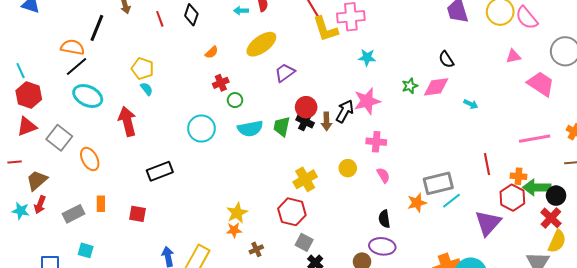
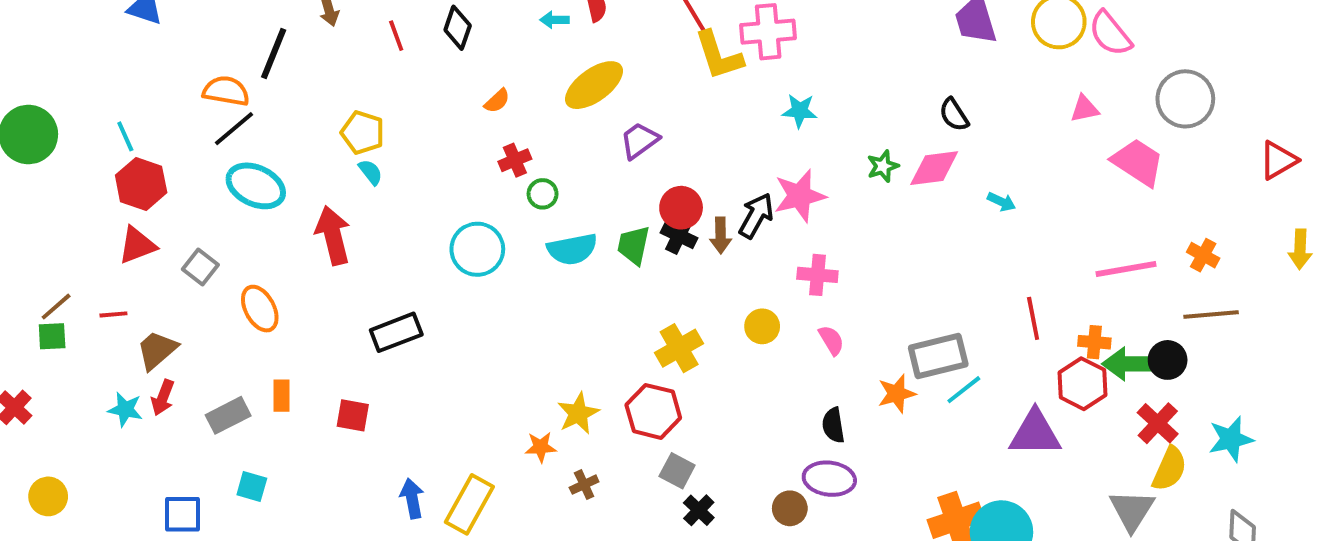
gray square: (59, 138) -> (200, 267), size x0.7
black circle: (556, 196) -> (1168, 360), moved
yellow star: (237, 213) -> (578, 413), moved
purple triangle: (488, 223) -> (1035, 433), turned 48

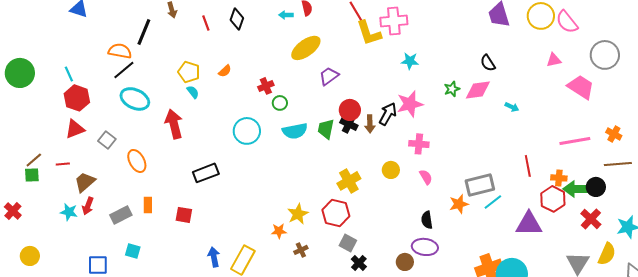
orange semicircle: (497, 101) -> (225, 71), moved
yellow semicircle: (1170, 469) -> (607, 254), moved

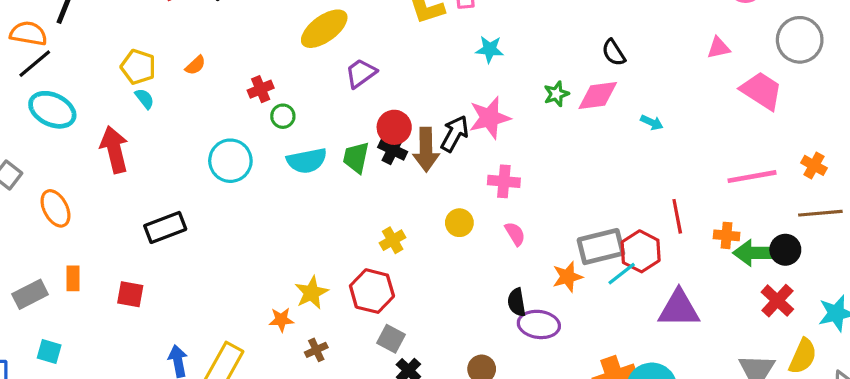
brown arrow: (370, 124) -> (426, 150), size x1.5
yellow cross: (349, 181) -> (393, 240), size x0.7
red hexagon: (553, 199) -> (641, 251), moved
purple ellipse: (425, 247) -> (539, 324), moved

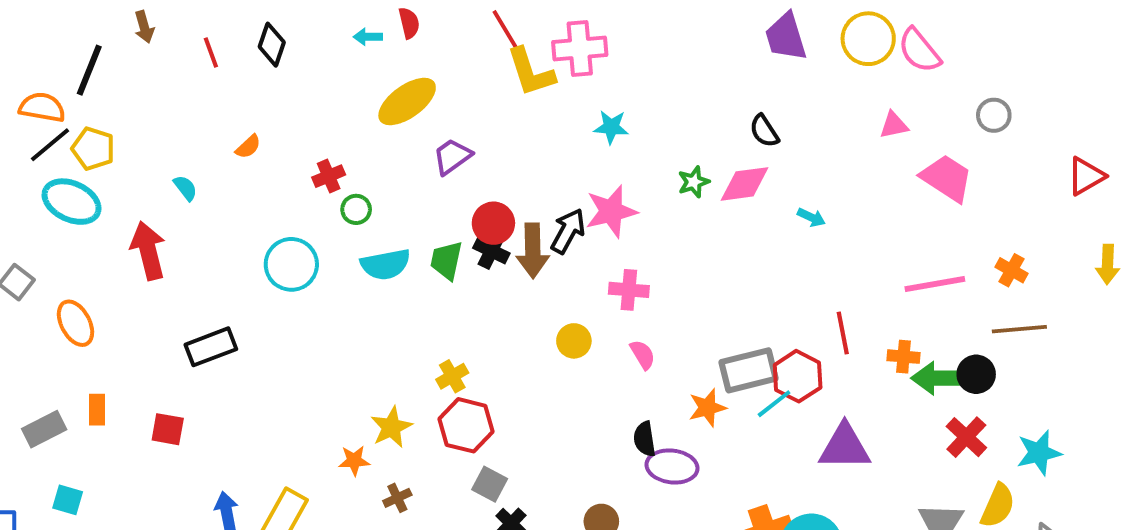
gray circle: (800, 40) -> (994, 115), size x0.6
yellow pentagon: (138, 67) -> (93, 149), moved
yellow cross: (393, 240) -> (452, 376), moved

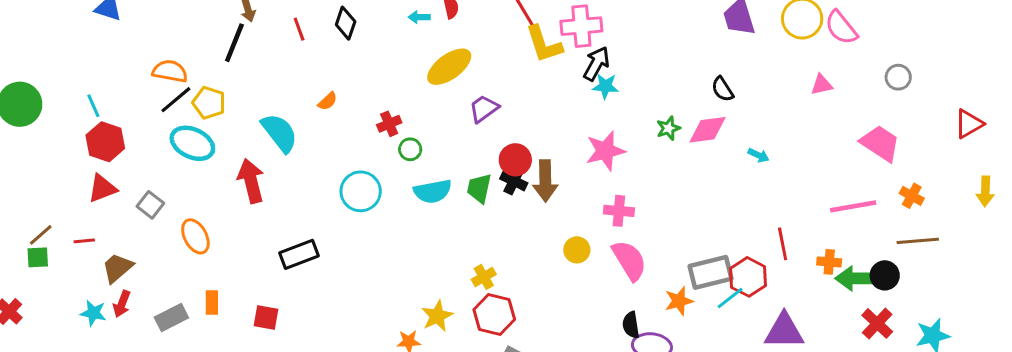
black line: (89, 70) -> (234, 43), moved
pink trapezoid: (947, 178) -> (880, 143), moved
cyan semicircle: (185, 188) -> (280, 133), size x2.0
black arrow: (568, 231) -> (596, 64), moved
pink semicircle: (643, 355) -> (629, 260), size x1.8

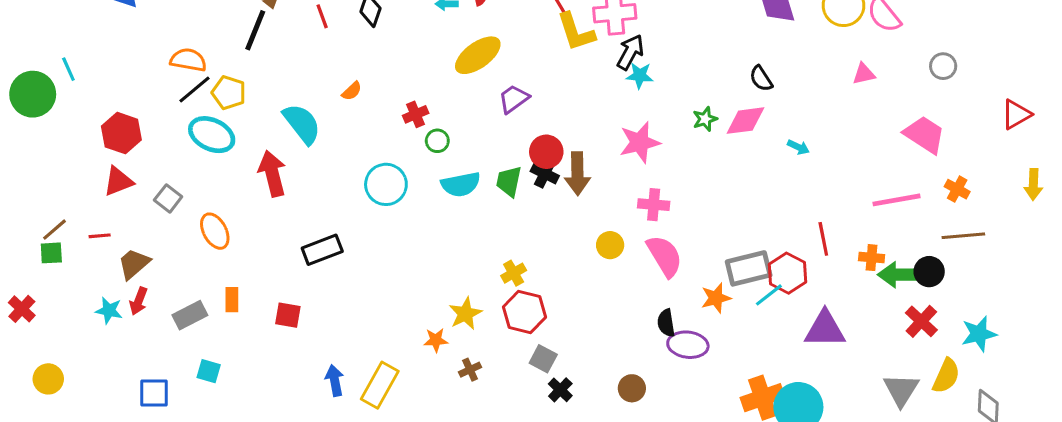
cyan line: (93, 106) -> (68, 69), moved

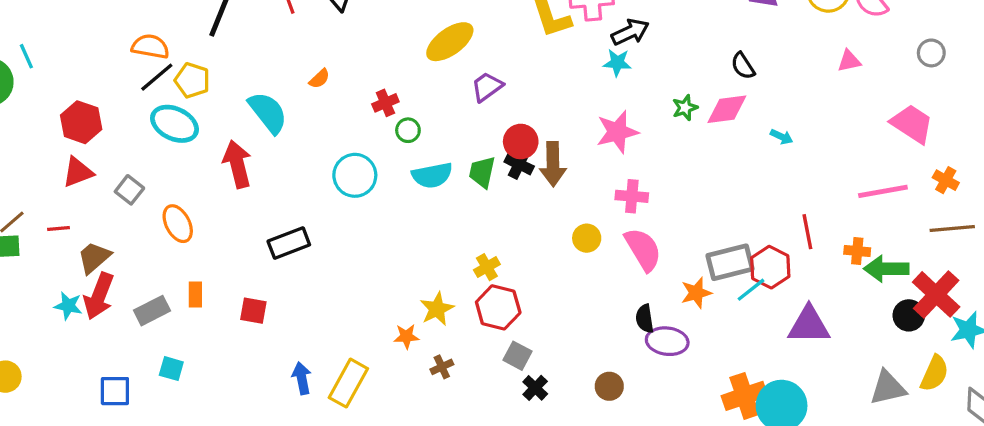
black arrow: (630, 52) -> (630, 32), moved, turned 36
black circle: (929, 272) -> (909, 315), moved
red arrow: (139, 301) -> (99, 296), size x1.6
red cross: (921, 321) -> (936, 294), moved, size x1.4
gray triangle: (901, 390) -> (888, 388), turned 45

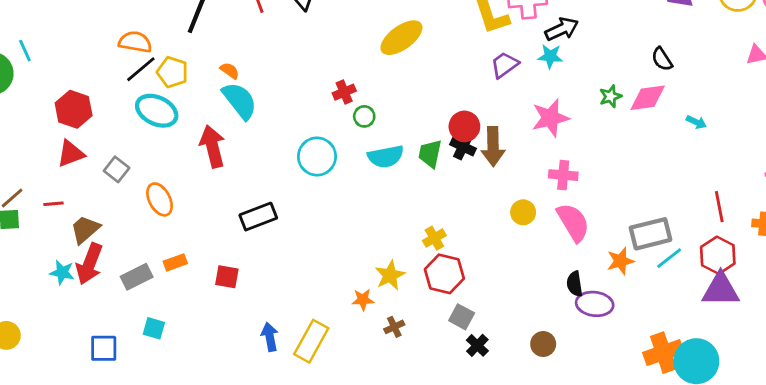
orange semicircle: (319, 79) -> (230, 71), moved, turned -102
purple trapezoid: (487, 87) -> (505, 65), moved
red hexagon: (770, 267) -> (718, 255), moved
orange rectangle: (195, 294) -> (175, 262), turned 70

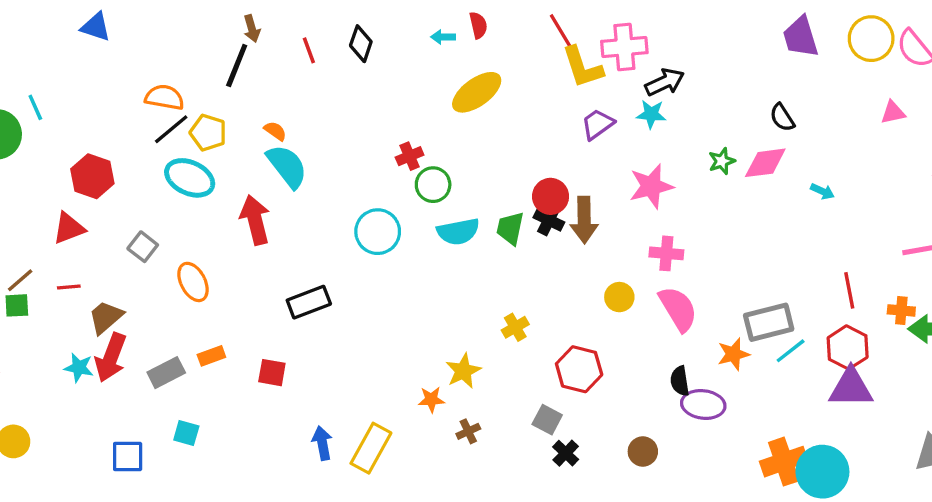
green circle: (364, 116) -> (433, 185), size x1.4
red triangle: (71, 154) -> (69, 228), moved
red hexagon: (444, 274) -> (579, 369), moved

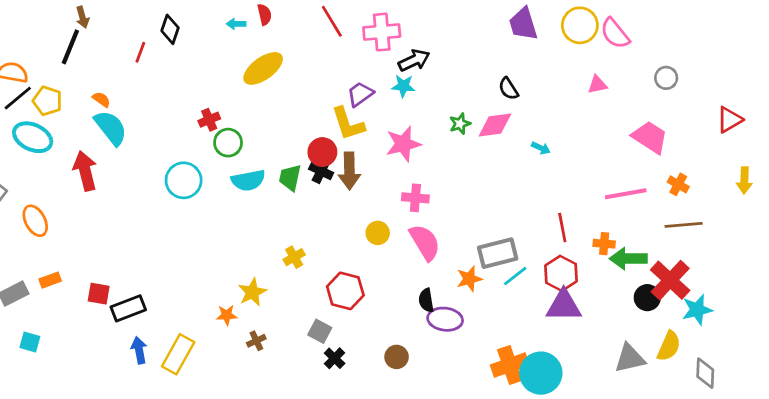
red line: (309, 50) -> (140, 52), moved, turned 40
yellow L-shape: (582, 67) -> (348, 124), moved
black rectangle: (309, 302) -> (128, 308), moved

